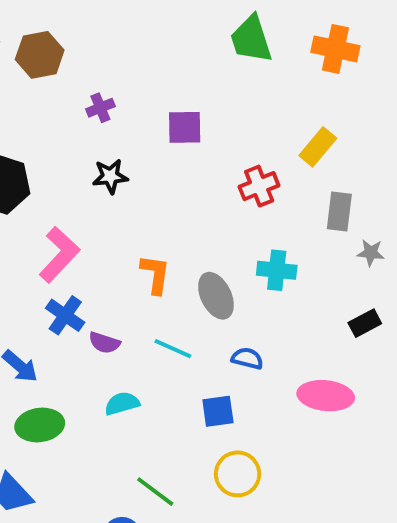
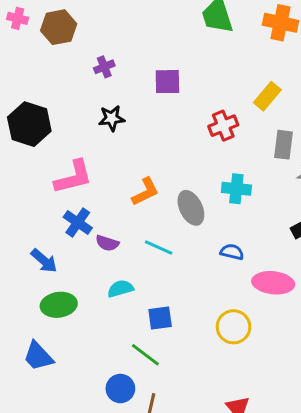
pink L-shape: (59, 255) -> (73, 177), turned 33
orange L-shape: (155, 274) -> (145, 192), turned 56
blue semicircle: (247, 358) -> (232, 252), moved
blue square: (218, 411) -> (160, 318), moved
yellow circle: (238, 474) -> (234, 327), moved

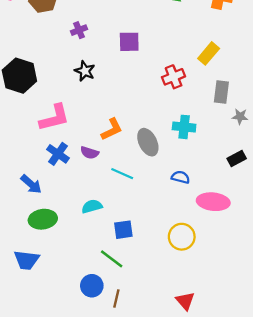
black star: (112, 118) -> (85, 71), turned 30
purple semicircle: (107, 243) -> (89, 153), moved
blue trapezoid: (38, 356) -> (26, 260), turned -40

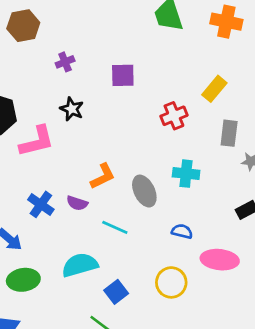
pink L-shape: (54, 118) -> (37, 141), moved
cyan semicircle: (92, 206) -> (80, 265), size x1.5
blue square: (123, 230) -> (116, 292), turned -30
yellow circle: (182, 237) -> (171, 282), moved

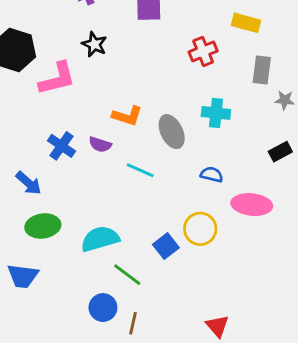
yellow rectangle: (214, 89) -> (246, 23), turned 65
orange L-shape: (103, 176) -> (127, 116), turned 44
cyan semicircle: (80, 265) -> (100, 239), moved
blue square: (116, 292) -> (166, 246), moved

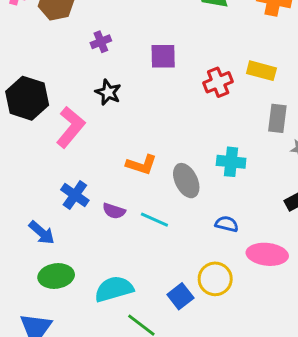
red cross: (203, 51) -> (218, 82), moved
pink L-shape: (57, 79) -> (71, 127), turned -36
purple semicircle: (100, 144) -> (114, 211), moved

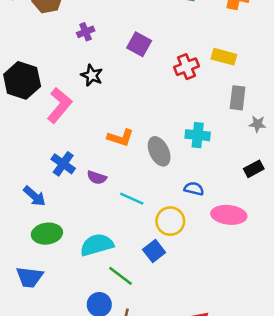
purple square: (163, 56) -> (139, 44), turned 30
cyan line: (154, 220) -> (132, 199), moved
yellow circle: (215, 279) -> (170, 221), moved

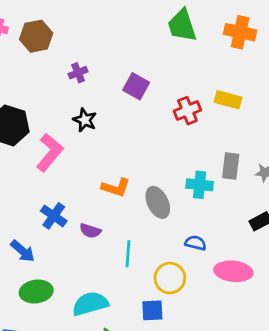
gray rectangle: (238, 98) -> (231, 166), moved
cyan line: (132, 199) -> (128, 254), turned 70
blue square: (154, 251) -> (152, 310), turned 35

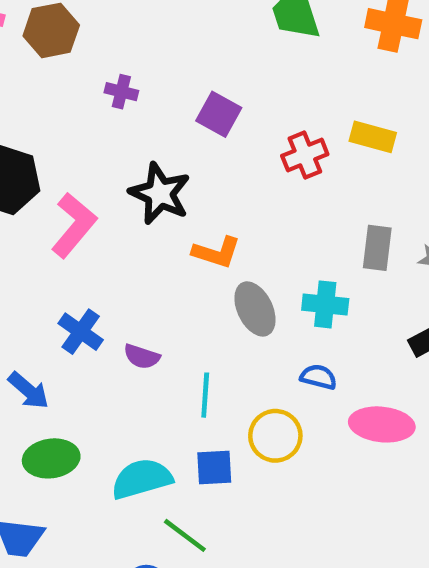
purple cross: (78, 73) -> (121, 92), turned 36
black star: (85, 120) -> (160, 193), moved, size x1.5
cyan cross: (200, 185) -> (325, 304), moved
orange L-shape: (116, 188) -> (216, 252), moved
blue square: (152, 310) -> (214, 468), moved

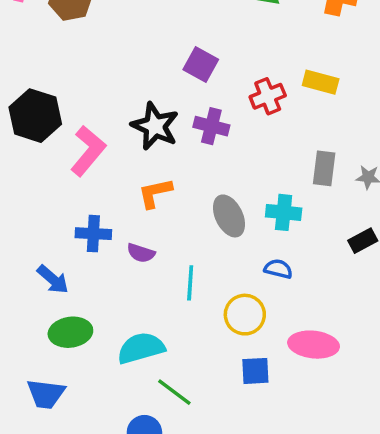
purple cross: (121, 92) -> (211, 126), moved, size x1.4
orange L-shape: (216, 252) -> (155, 193), moved, turned 150
blue cross: (81, 332) -> (93, 234), turned -32
pink ellipse: (382, 424) -> (314, 345), moved
blue square: (214, 468) -> (255, 371), moved

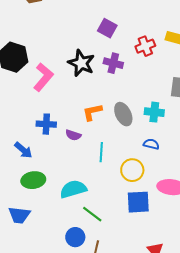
orange L-shape: (155, 193) -> (92, 112), moved
blue square: (255, 371) -> (138, 202), size x1.4

